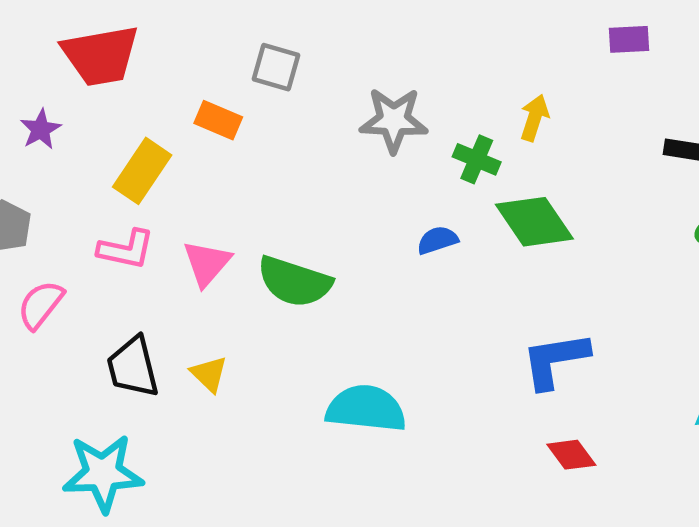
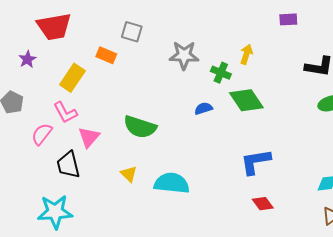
pink L-shape: (126, 249) -> (65, 113), turned 50
pink triangle: (207, 263) -> (89, 137), moved
pink semicircle: (41, 305) -> (42, 134), moved
yellow triangle: (209, 374) -> (129, 174), moved

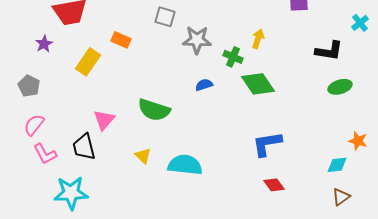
gray square: (132, 32) -> (165, 17), moved
blue semicircle: (203, 108) -> (204, 85), moved
pink L-shape: (65, 113) -> (45, 154), moved
pink semicircle: (42, 134) -> (34, 125), moved

